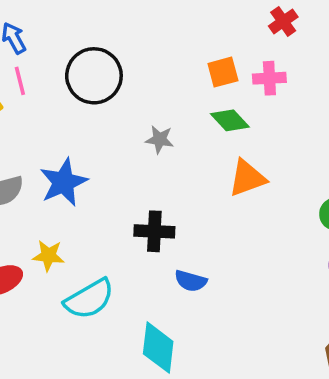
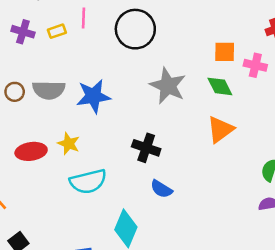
gray star: (160, 139) -> (168, 86), size x1.8
orange triangle: (247, 178) -> (220, 129), turned -32

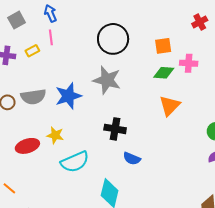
black circle: (135, 29) -> (113, 39), moved
pink cross: (255, 65) -> (189, 63), moved
gray star: (168, 86) -> (107, 80), moved
green diamond: (220, 86) -> (164, 73), turned -50

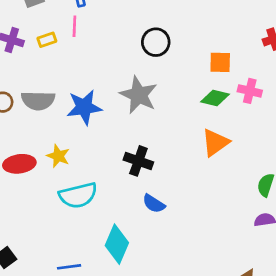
black circle: (113, 39) -> (156, 42), size x0.7

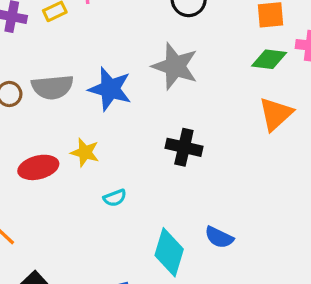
blue star: (84, 107) -> (110, 89), turned 30
cyan semicircle: (78, 195) -> (115, 198), size x0.5
blue semicircle: (154, 204) -> (219, 237), moved

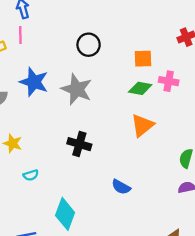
blue star: (110, 89) -> (34, 82), moved
blue semicircle: (219, 237) -> (121, 187), moved

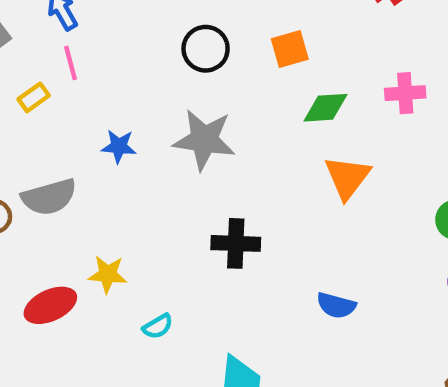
orange square: (143, 59) -> (290, 49), moved
pink cross: (169, 81) -> (405, 93), moved
blue star: (34, 82) -> (119, 146), size x0.6

